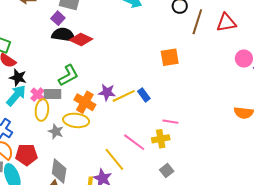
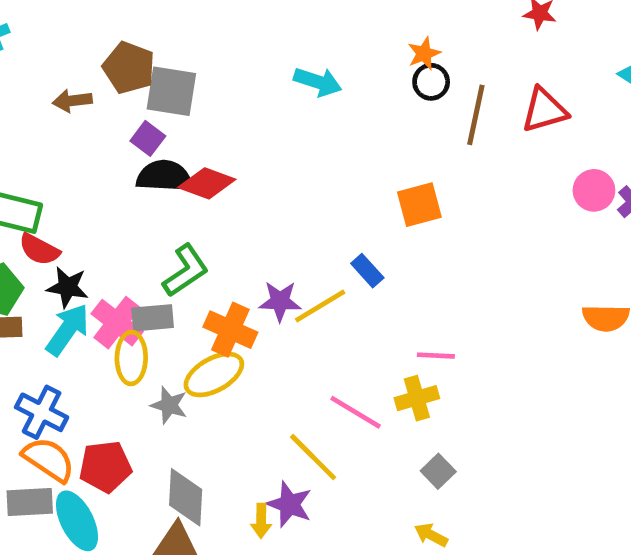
pink cross: (37, 95) -> (117, 323), size x1.5
blue rectangle: (144, 95) -> (367, 271), moved
yellow ellipse: (76, 120) -> (214, 374), turned -30

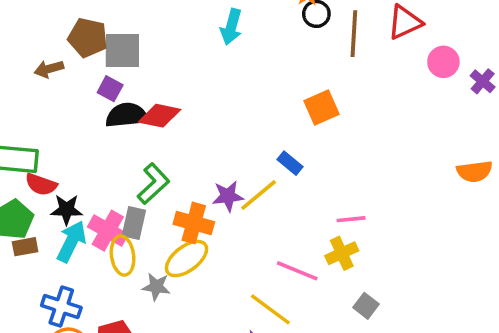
cyan arrow: (318, 82) -> (231, 27), turned 96
pink circle: (594, 190) -> (443, 62), moved
gray rectangle: (153, 318) -> (134, 223), turned -64

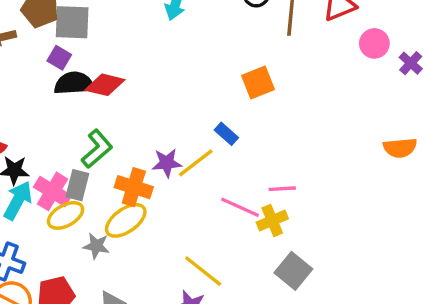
yellow ellipse: (123, 256) -> (66, 215), turned 66
pink line: (297, 271) -> (240, 207), moved
gray square: (366, 306) -> (293, 271), size x1.5

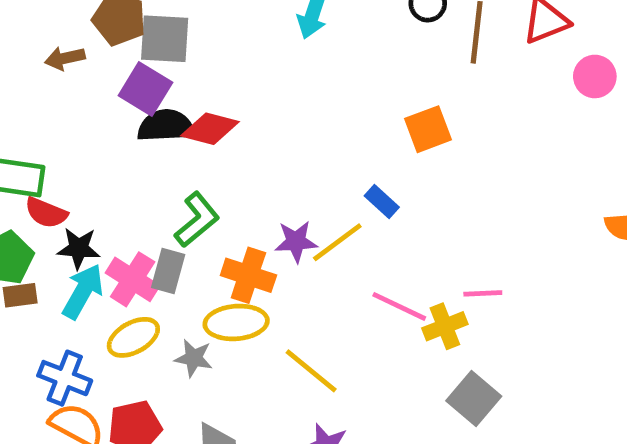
purple square: (59, 58) -> (145, 89), size x1.5
pink line: (282, 189) -> (483, 293), moved
yellow ellipse: (66, 215) -> (133, 337), moved
yellow ellipse: (126, 220) -> (236, 322), turned 30
yellow line: (203, 271) -> (311, 371), moved

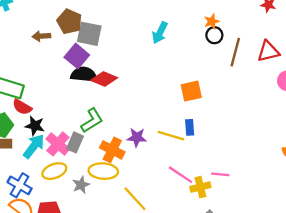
orange square: (428, 129) -> (191, 91), moved
blue rectangle: (382, 202) -> (190, 127), moved, turned 35
yellow line: (337, 242) -> (171, 136), moved, turned 45
gray star: (194, 358) -> (81, 185), turned 30

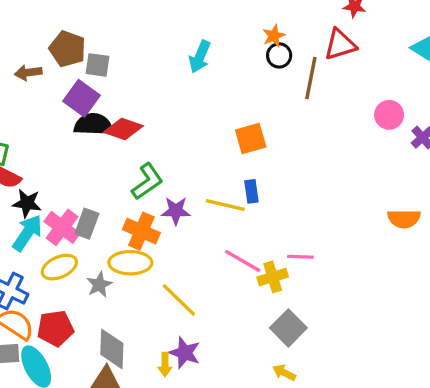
gray square: (89, 34) -> (97, 65), size x0.7
red triangle: (268, 51) -> (340, 45), moved
green L-shape: (92, 120) -> (147, 181), moved

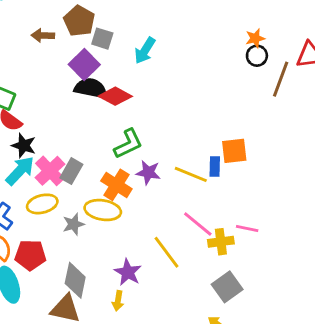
cyan arrow: (200, 57) -> (145, 51), moved
orange square: (251, 139) -> (234, 151), moved
yellow line: (179, 300) -> (166, 252), moved
purple star: (185, 353) -> (128, 272), moved

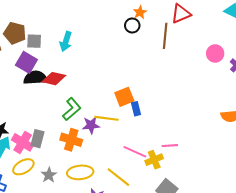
black circle: (257, 56) -> (132, 25), moved
orange square: (234, 151) -> (124, 97), moved
yellow line: (191, 174) -> (106, 118), moved
yellow ellipse: (103, 210) -> (80, 172), moved

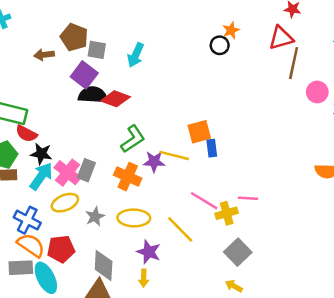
brown line: (165, 36) -> (294, 63), moved

